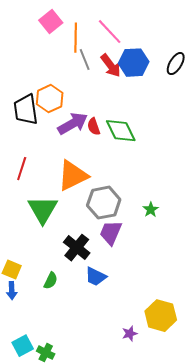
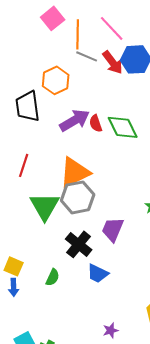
gray line: (85, 60) -> (87, 56), turned -45
orange hexagon: (50, 99) -> (56, 80), moved
gray hexagon: (104, 203) -> (78, 197), moved
purple star: (130, 334) -> (111, 330), moved

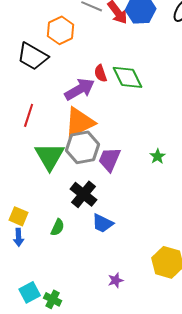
black trapezoid: (28, 106) -> (33, 56), turned -52
purple arrow: (75, 120) -> (80, 89), moved
purple trapezoid: (113, 229) -> (110, 159), moved

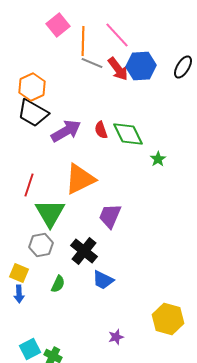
orange hexagon: (61, 30) -> (32, 87), moved
purple arrow: (80, 89) -> (66, 131), moved
red line: (29, 115) -> (29, 185), moved
gray hexagon: (83, 147) -> (41, 245), moved, size x0.7
green star: (158, 156) -> (158, 159), moved

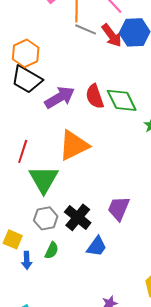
red semicircle: (101, 130) -> (95, 96), size x1.4
purple trapezoid: (110, 216) -> (119, 208), moved
gray hexagon: (41, 245) -> (46, 218), moved
blue trapezoid: (103, 280) -> (97, 246), turned -80
blue arrow: (19, 294) -> (27, 260), moved

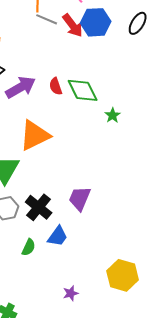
red semicircle: (95, 96) -> (56, 86), size x0.7
green semicircle: (52, 250) -> (29, 247), moved

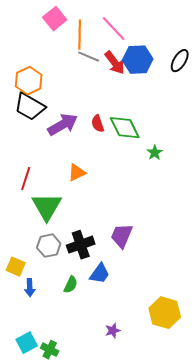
orange triangle: (35, 135) -> (77, 173), size x0.6
black cross: (39, 207) -> (81, 245), turned 32

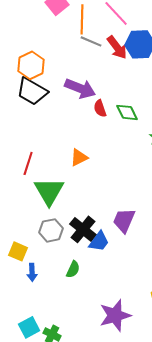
purple arrow: (63, 125) -> (80, 88), moved, turned 52
green diamond: (125, 128) -> (127, 112), size x0.7
black cross: (81, 245) -> (83, 229), turned -32
blue trapezoid: (100, 274) -> (99, 241), moved
purple star: (113, 331) -> (115, 315), size x2.0

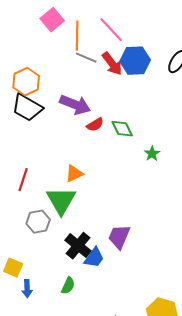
red semicircle: (100, 108) -> (95, 125), turned -102
green triangle: (49, 191) -> (61, 201), moved
gray hexagon: (51, 230) -> (38, 222), moved

